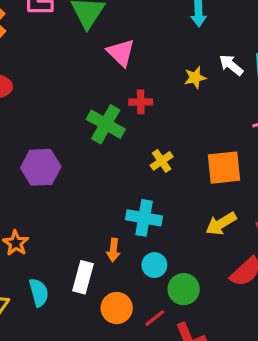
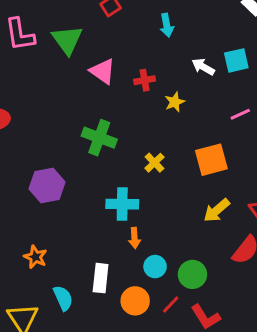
yellow star: (195, 78) -> (175, 102), moved
red cross: (141, 102) -> (145, 80), moved
cyan cross: (144, 218) -> (122, 204), moved
orange arrow: (113, 250) -> (135, 238), moved
cyan circle: (154, 265) -> (155, 267), moved

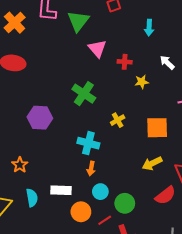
white rectangle: (101, 278) -> (61, 190), turned 72

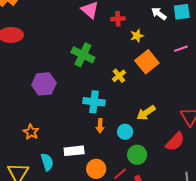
orange square: (157, 128) -> (147, 62), moved, turned -30
yellow arrow: (152, 163) -> (146, 113), moved
cyan circle: (100, 192) -> (125, 132), moved

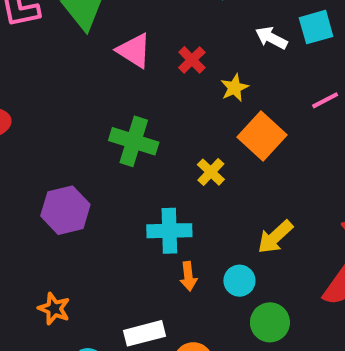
red cross: (118, 19) -> (192, 60), turned -32

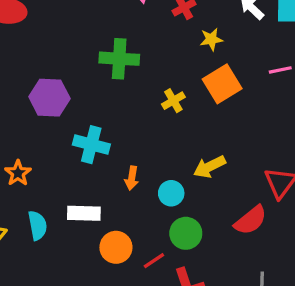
green cross: (134, 141) -> (119, 59), turned -30
cyan cross: (169, 231) -> (91, 145), moved

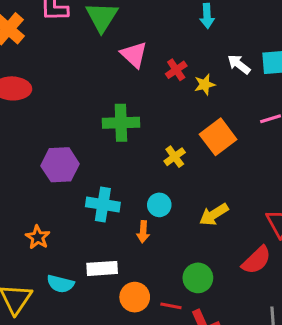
yellow star: (211, 39) -> (205, 85), moved
cyan circle: (171, 193) -> (159, 205), moved
cyan semicircle: (38, 225) -> (60, 284), turned 120
red line: (154, 261) -> (171, 306), turned 50

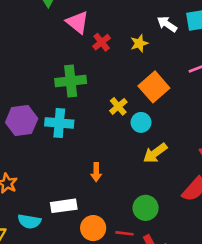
red cross: (176, 70) -> (102, 42), moved
cyan cross: (103, 204) -> (59, 123), moved
cyan circle: (159, 205) -> (141, 122), moved

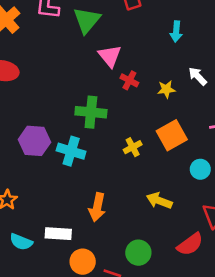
red cross: (102, 42) -> (129, 80), turned -36
cyan circle: (141, 122) -> (200, 169), moved
yellow arrow: (155, 153) -> (159, 201), turned 45
orange arrow: (96, 172) -> (97, 207), size x1.5

